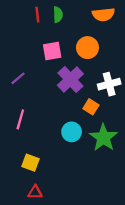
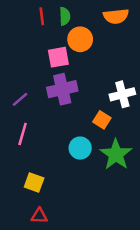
orange circle: (87, 48) -> (80, 39), moved
purple line: (18, 78) -> (20, 99), moved
purple cross: (70, 80) -> (62, 89), moved, turned 30

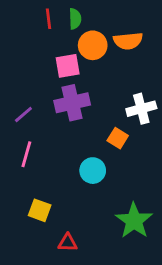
orange semicircle: (116, 16) -> (128, 41), moved
green star: (116, 154) -> (134, 221), moved
red triangle: (39, 216) -> (68, 243), moved

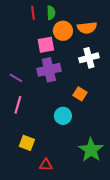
white cross: (141, 109) -> (89, 58), moved
purple line: (23, 115) -> (16, 78), turned 72

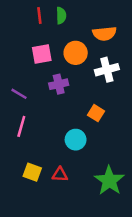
orange circle: (63, 31) -> (76, 53), moved
pink square: (46, 45) -> (42, 54), moved
purple cross: (49, 70) -> (59, 84), size x0.7
red triangle: (46, 165) -> (60, 175), moved

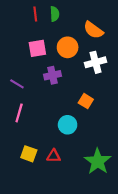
orange semicircle: (104, 34) -> (93, 30), turned 42

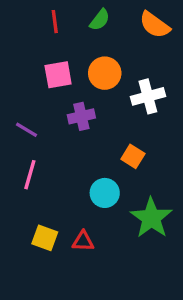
green semicircle: (55, 14) -> (100, 20), moved, turned 40
orange semicircle: (93, 30) -> (155, 25), moved
green star: (98, 161) -> (151, 218), moved

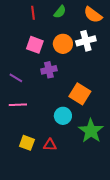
pink square: (58, 75) -> (35, 45), turned 30
white cross: (148, 96) -> (86, 41), moved
orange square: (133, 156) -> (80, 94), size x1.5
pink line: (30, 175) -> (18, 105), turned 72

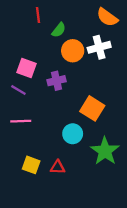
green semicircle: (60, 12) -> (59, 30), moved
pink square: (35, 45) -> (27, 68), moved

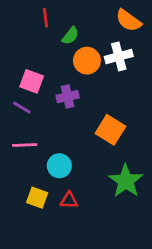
cyan circle: (73, 134) -> (59, 166), moved

